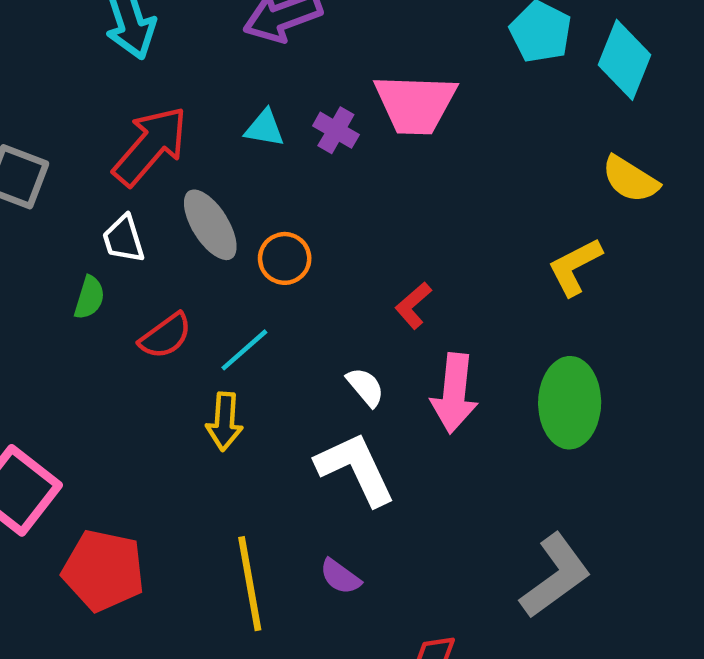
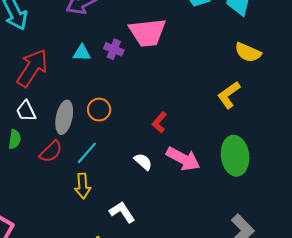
gray ellipse: (210, 225) -> (64, 117), moved, turned 52
pink arrow: (454, 393) -> (183, 159), turned -60
white L-shape: (356, 469) -> (122, 212), moved, size x0.7

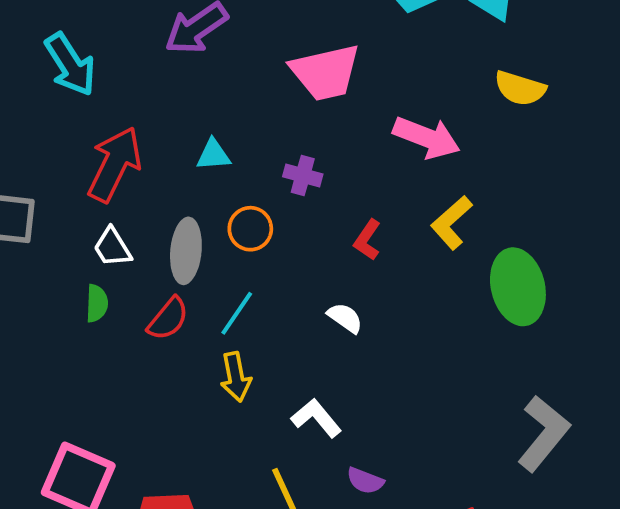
purple cross: (114, 49) -> (303, 175), moved
cyan triangle: (82, 53) -> (213, 155), moved
yellow L-shape: (229, 95) -> (452, 223), moved
pink arrow: (183, 159) -> (427, 138), moved

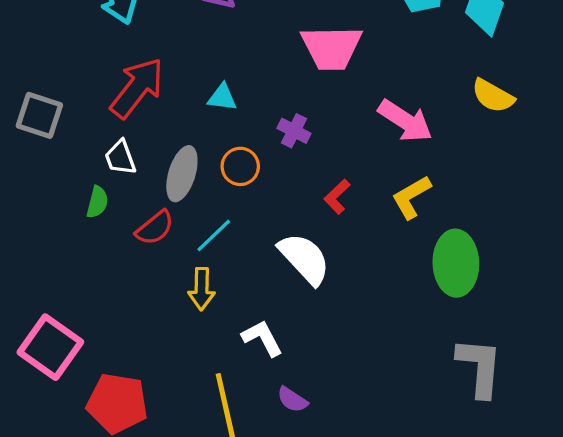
white semicircle: (345, 318) -> (304, 259), size x1.8
gray L-shape: (544, 433) -> (480, 367), moved, turned -46

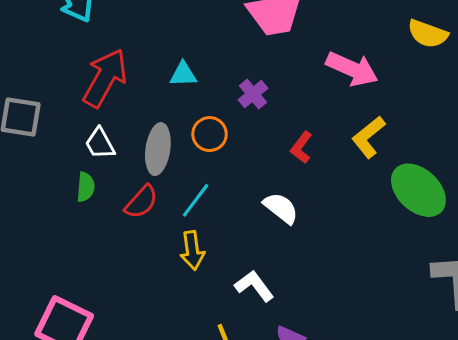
purple cross: (294, 131) -> (253, 94), turned 32
white semicircle: (304, 259) -> (281, 208), size x0.7
green ellipse: (456, 263) -> (418, 190), turned -36

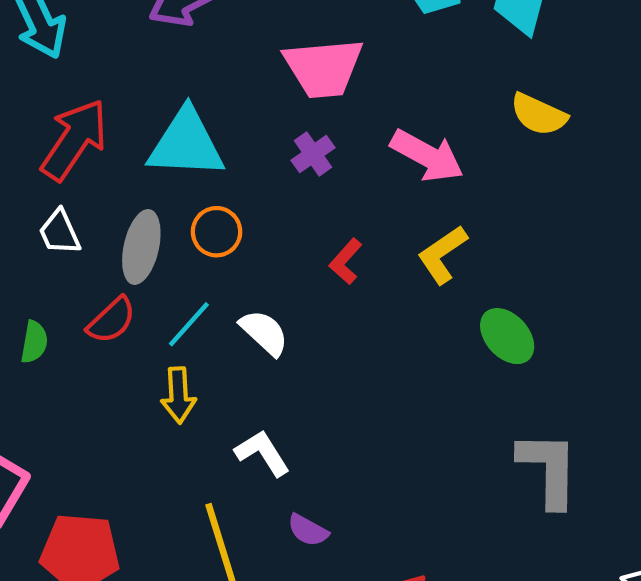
cyan triangle: (183, 74) -> (186, 144), size x2.0
purple cross: (253, 94) -> (313, 154), moved
green semicircle: (86, 187) -> (34, 342), moved
green ellipse: (418, 190) -> (507, 336), size x0.7
white semicircle: (281, 208) -> (264, 333), moved

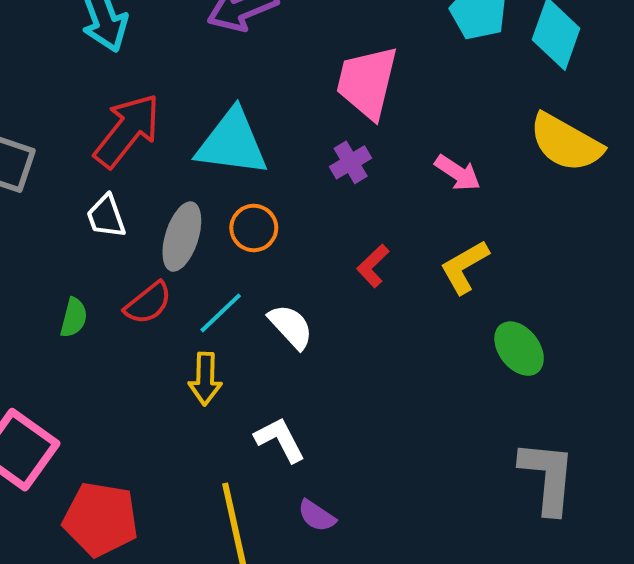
pink trapezoid: (323, 68) -> (367, 82), turned 104
yellow semicircle: (539, 114) -> (566, 143), size x1.4
pink arrow: (427, 156) -> (458, 173), size x0.7

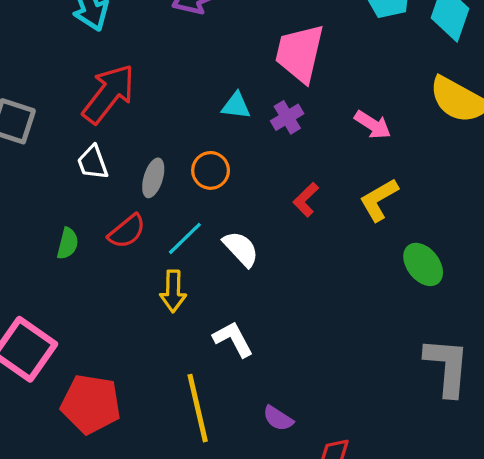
cyan triangle: (232, 143) -> (236, 106), moved, size x0.5
gray ellipse: (182, 237) -> (153, 178), size x0.7
purple semicircle: (317, 516) -> (278, 418), moved

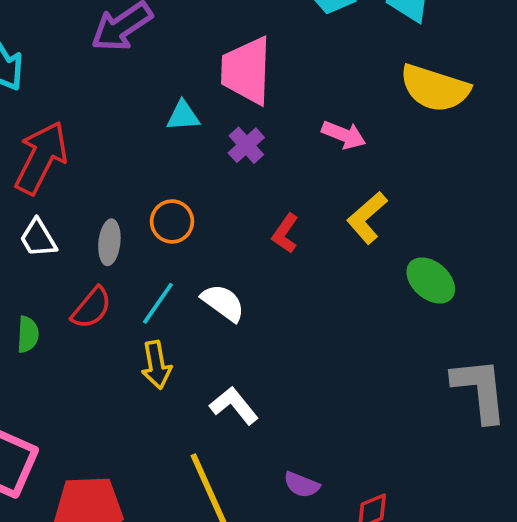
cyan triangle: (236, 106) -> (183, 116), moved

